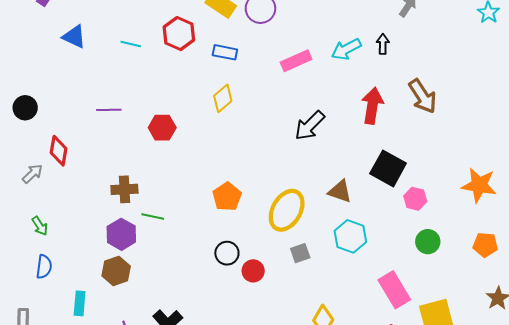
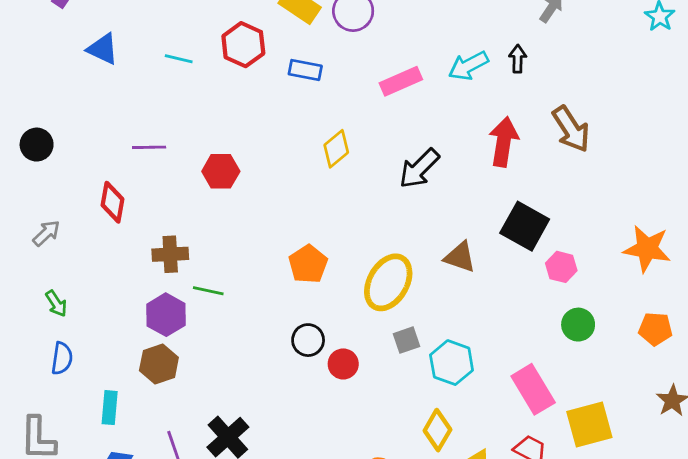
yellow diamond: (223, 98) -> (336, 149), moved
red diamond: (59, 151) -> (113, 202), moved
cyan hexagon: (350, 236) -> (452, 363), moved

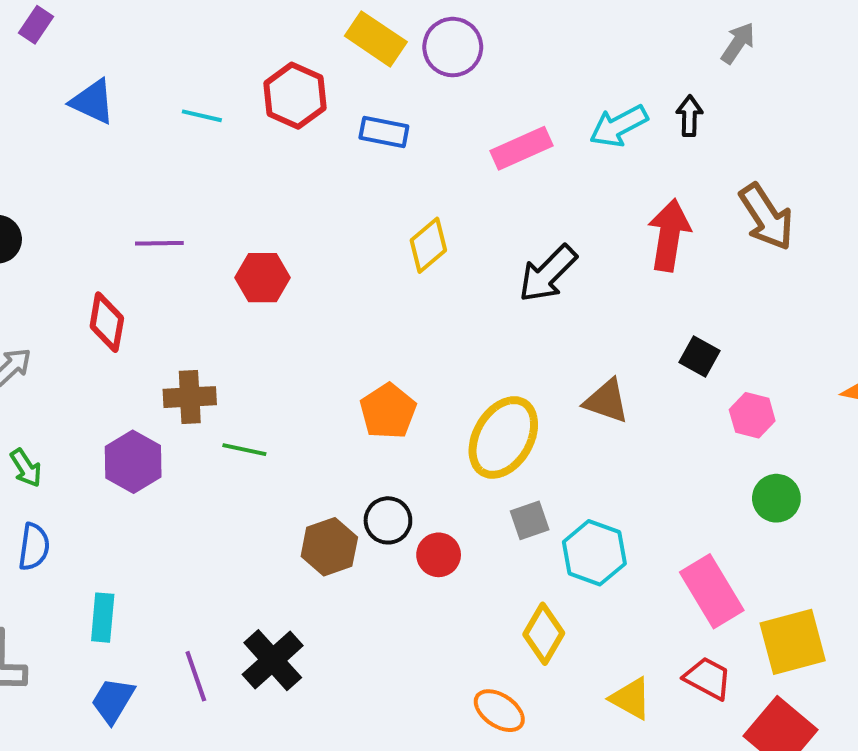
black square: (525, 226) -> (700, 357), size x0.6
purple hexagon: (166, 315) -> (133, 462), moved
brown hexagon: (159, 364) -> (329, 547), moved
yellow diamond: (437, 430) -> (544, 634), moved

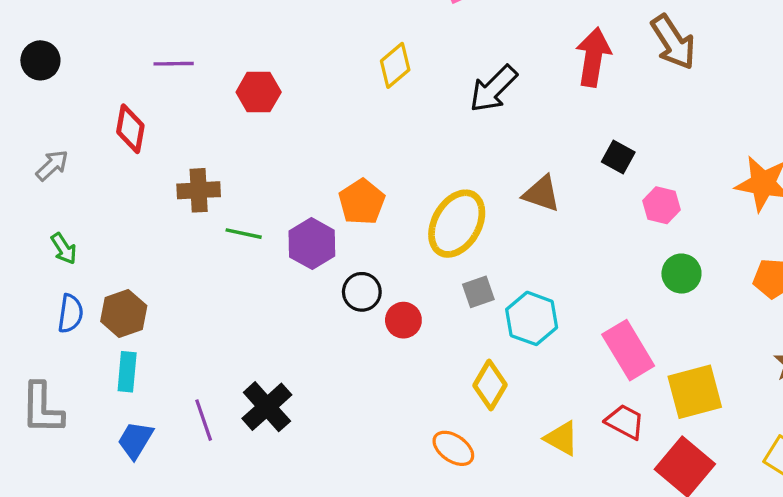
purple hexagon: (133, 462) -> (312, 244), moved
brown hexagon: (329, 547) -> (124, 313), moved

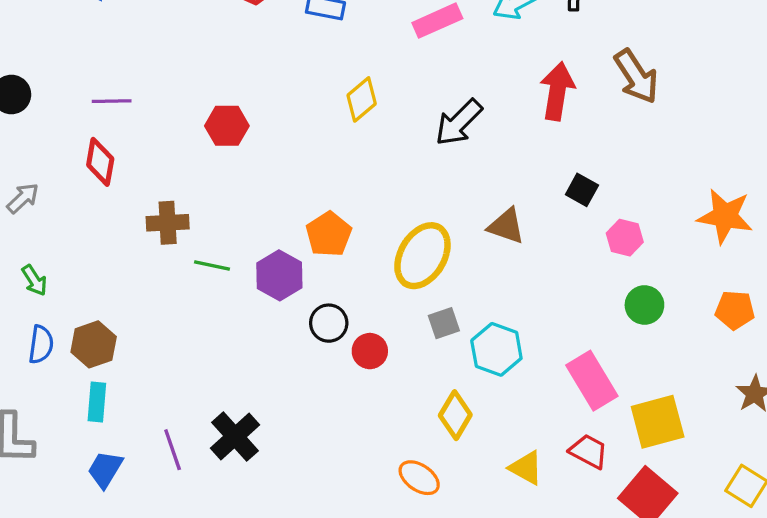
purple line: (174, 64) -> (112, 101), moved

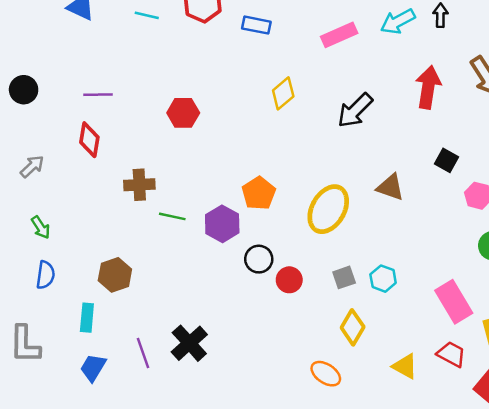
gray square: (444, 323) -> (344, 277), moved
brown hexagon: (94, 344) -> (115, 275), moved
cyan hexagon: (496, 349) -> (383, 279), size x0.7

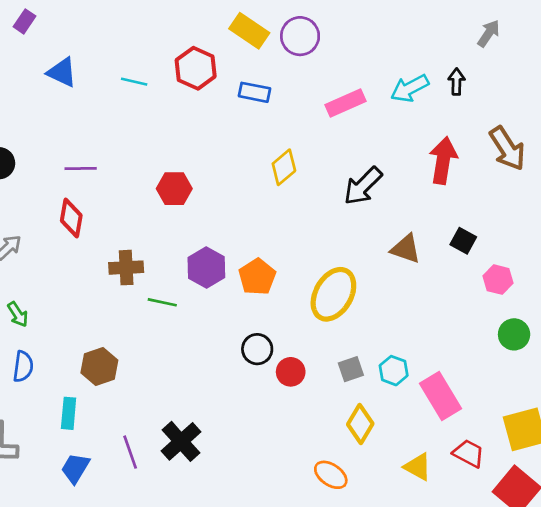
brown triangle: (390, 187) -> (406, 249), moved
purple hexagon: (222, 224) -> (206, 268), moved
pink rectangle: (454, 302) -> (440, 396), moved

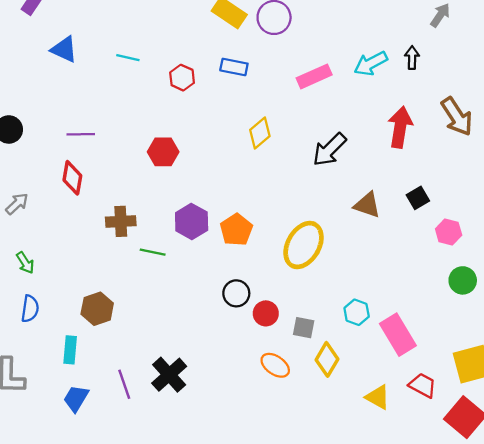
red hexagon: (196, 68) -> (182, 78), moved, size x0.7
black square: (463, 241) -> (418, 198), turned 30
gray square: (351, 369) -> (304, 328), moved, turned 30
orange ellipse: (331, 475) -> (275, 365), moved

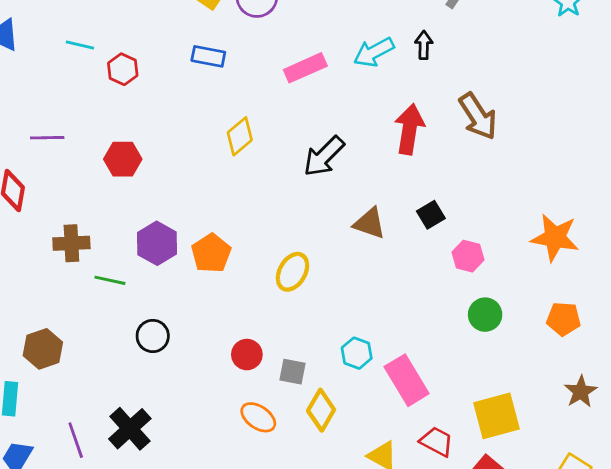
red hexagon: (182, 78) -> (123, 69), moved
purple line: (81, 134) -> (47, 138), moved
yellow ellipse: (304, 245) -> (293, 272), size x0.7
black circle: (236, 293) -> (153, 336), moved

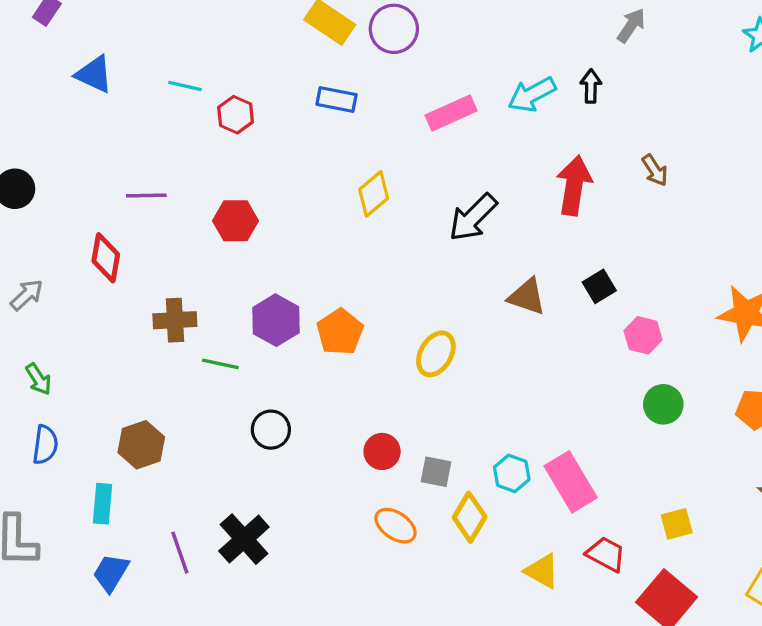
brown arrow: (478, 116) -> (655, 170), size x0.6
cyan hexagon: (357, 353) -> (512, 473), moved
yellow square: (496, 416) -> (677, 524), size x0.6

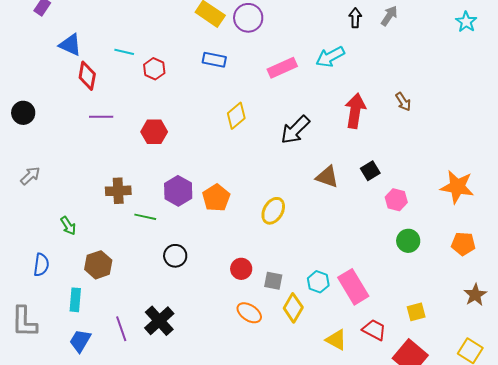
black arrow: (591, 86) -> (355, 18), moved
red diamond: (106, 258) -> (87, 76), moved
green arrow: (38, 379) -> (68, 226), moved

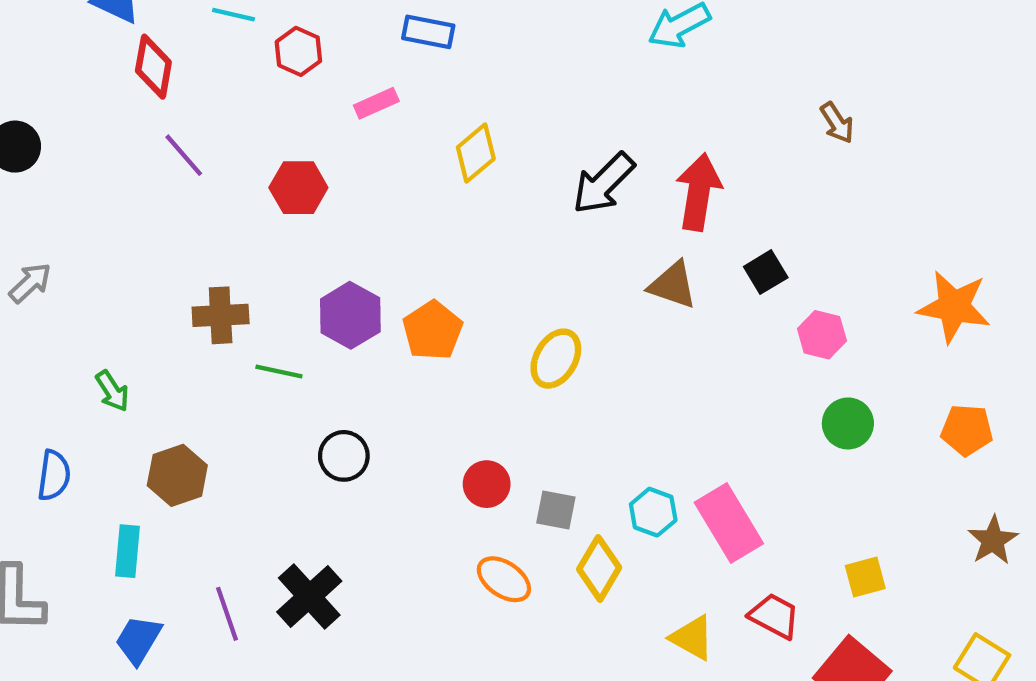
pink rectangle: (282, 68) -> (376, 103), moved, size x0.7
red arrow: (355, 111) -> (699, 192), moved
purple line: (101, 117) -> (184, 155), turned 50

